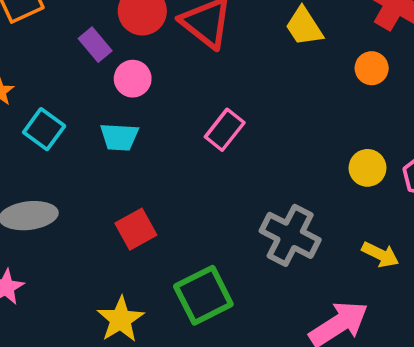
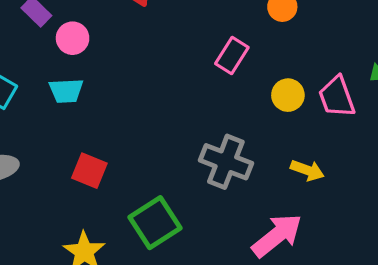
pink rectangle: (225, 130) -> (232, 56), moved
red square: (136, 229) -> (89, 171), turned -33

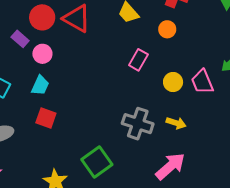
cyan trapezoid: (66, 91) -> (40, 85), turned -60
yellow arrow: (307, 170) -> (176, 123), moved
red square: (89, 171) -> (46, 118), moved

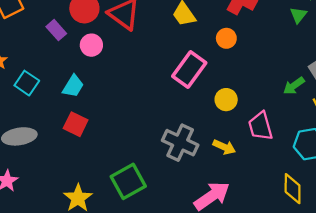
pink circle: (42, 54) -> (91, 45), moved
pink rectangle: (138, 60) -> (189, 70), size x1.4
pink trapezoid: (202, 82) -> (260, 126), moved

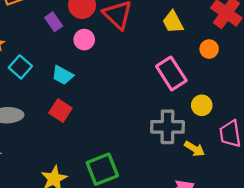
pink rectangle: (189, 70) -> (171, 73), turned -76
cyan trapezoid: (73, 86) -> (63, 75), turned 80
gray cross: (180, 143) -> (167, 127), moved, turned -32

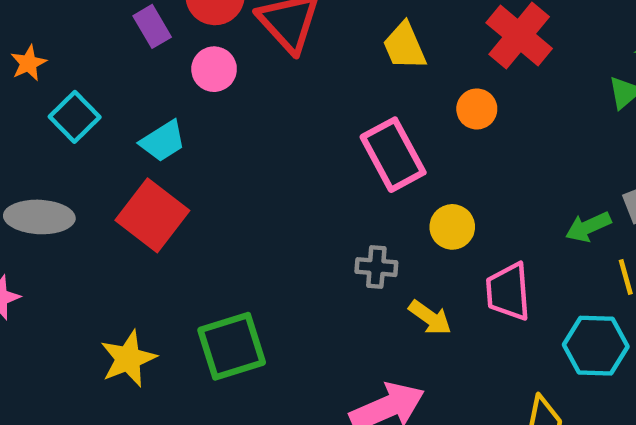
cyan trapezoid: (63, 75) -> (163, 141), turned -65
red square: (60, 110) -> (152, 215), size x1.4
gray cross: (167, 127) -> (376, 267), size x0.6

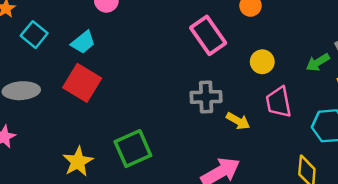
yellow circle: (452, 227) -> (262, 62), moved
gray cross: (376, 267) -> (206, 97), size x1.4

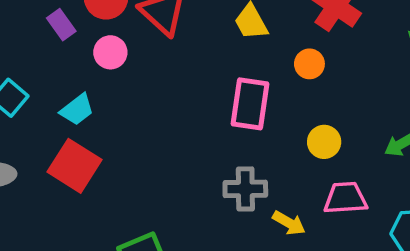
pink rectangle: (208, 35) -> (250, 104), turned 42
pink trapezoid: (279, 102) -> (345, 198), turned 96

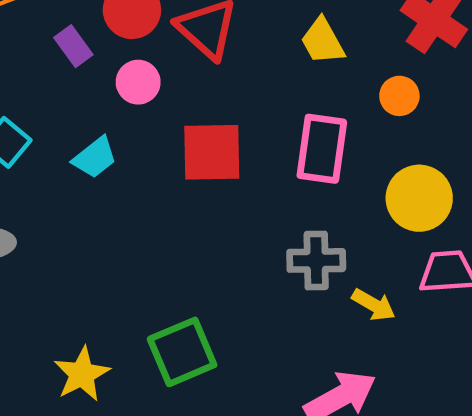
yellow circle: (324, 142) -> (419, 198), size x1.5
red square: (75, 166) -> (212, 152), moved, turned -33

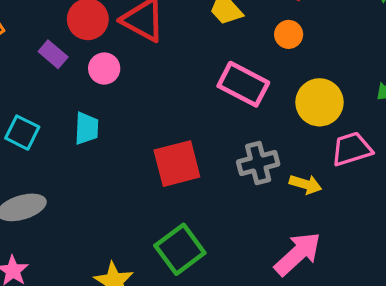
pink rectangle: (322, 149) -> (243, 84), turned -57
red square: (212, 152) -> (177, 164), moved
cyan trapezoid: (95, 158) -> (87, 128), turned -36

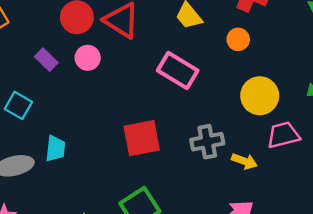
purple rectangle: (53, 54) -> (46, 60), moved
pink rectangle: (243, 84) -> (178, 71), moved
cyan trapezoid: (87, 128) -> (55, 148), moved

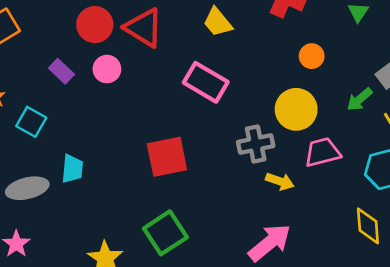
orange circle: (238, 39) -> (312, 56), moved
gray cross: (207, 142) -> (256, 144), moved

